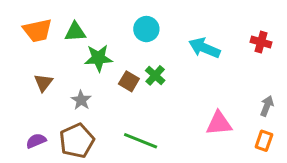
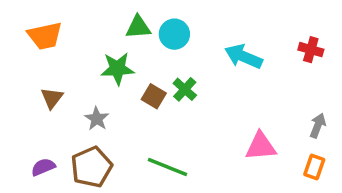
green triangle: (75, 32) -> (138, 27), moved

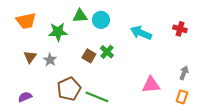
green star: (117, 69) -> (58, 32), moved
gray star: (97, 119) -> (50, 60), moved
brown pentagon: (92, 167) -> (69, 89), moved

